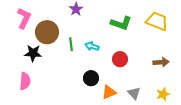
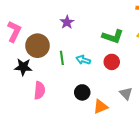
red circle: (120, 59) -> (112, 62), moved
pink semicircle: (25, 81) -> (40, 90), moved
gray triangle: (134, 93) -> (126, 93), moved

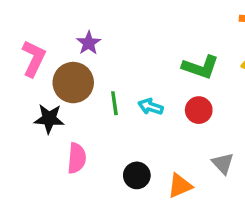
purple star: (67, 22) -> (89, 43), moved
black circle: (82, 92) -> (137, 175), moved

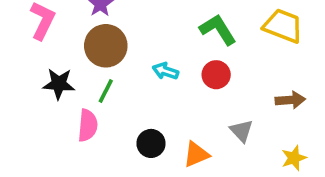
green L-shape: (200, 67) -> (218, 30), turned -141
brown circle: (73, 83) -> (106, 46), moved
green line: (114, 103) -> (106, 91), moved, turned 35

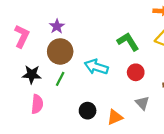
cyan arrow: (165, 71) -> (96, 67), size x1.5
red circle: (216, 75) -> (136, 72), moved
pink semicircle: (88, 125) -> (37, 104), moved

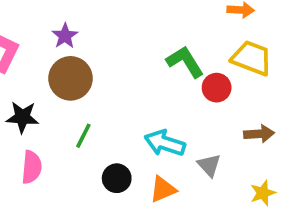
cyan arrow: (96, 67) -> (165, 143), moved
red circle: (136, 72) -> (217, 88), moved
green line: (60, 79) -> (83, 136), moved

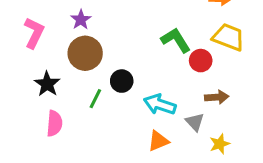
black star: (22, 117) -> (47, 84), turned 30
brown arrow: (259, 134) -> (217, 97), moved
black circle: (117, 178) -> (122, 81), moved
yellow star: (263, 193) -> (220, 144), moved

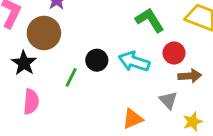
brown circle: (85, 53) -> (44, 33), moved
red circle: (201, 61) -> (174, 53), moved
cyan arrow: (160, 104) -> (134, 62), moved

